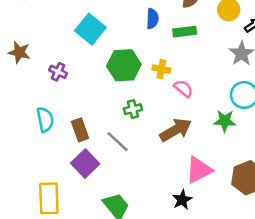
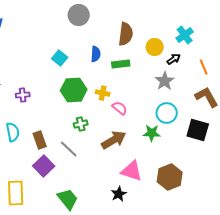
cyan square: (90, 29) -> (60, 58), moved, size x0.7
purple cross: (58, 72) -> (23, 95), turned -32
pink triangle: (199, 170) -> (132, 171), turned 45

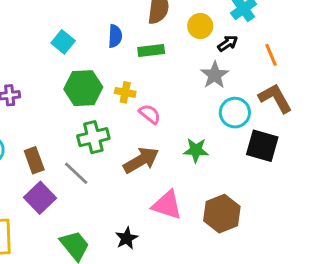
cyan circle: (167, 113) -> (235, 113), moved
green cross: (81, 124) -> (93, 137), size x1.5
black star: (119, 194) -> (127, 238), moved

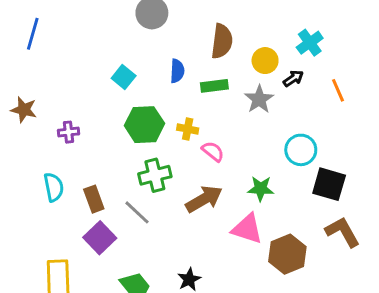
gray star: (215, 75) -> (259, 99), moved
brown L-shape: (275, 98) -> (342, 232), moved
pink triangle: (167, 205) -> (247, 229), moved

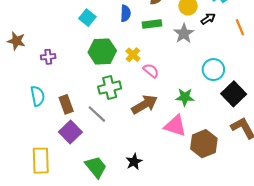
yellow cross: (188, 129) -> (133, 55), turned 32
black square: (329, 184) -> (234, 94), turned 30

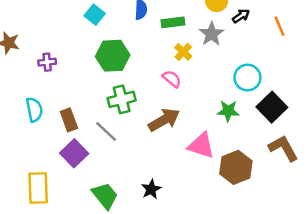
yellow cross: (133, 55) -> (183, 52), moved
green star: (185, 97) -> (228, 111), moved

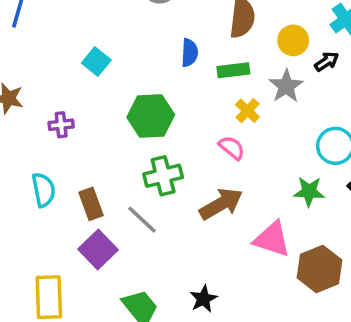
cyan square: (95, 15) -> (96, 61), moved

